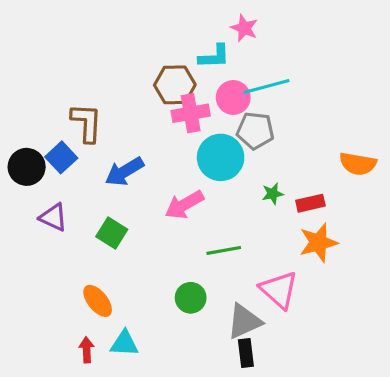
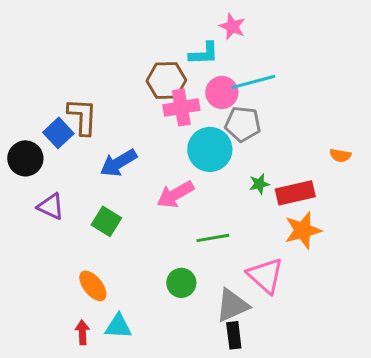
blue square: (61, 157) -> (58, 133), moved
orange semicircle: (358, 164) -> (340, 155), size x0.6
red rectangle: (310, 203) -> (295, 193), size x1.4

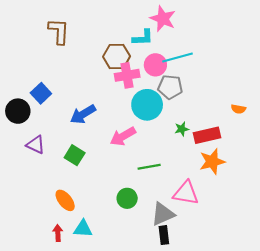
pink star: (232, 26) -> (163, 19), size x1.4
brown L-shape: (82, 116) -> (59, 31), moved
pink triangle: (265, 275) -> (186, 193), turned -32

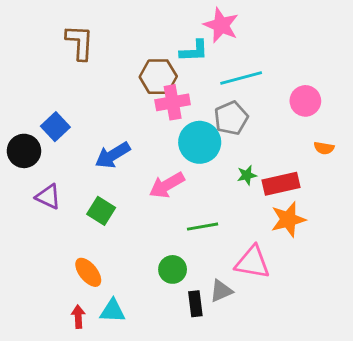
pink circle: (155, 65) -> (305, 101), moved
gray pentagon: (170, 87) -> (231, 118), turned -30
gray triangle: (163, 214) -> (221, 291), size x0.7
black rectangle: (164, 235) -> (195, 304), moved

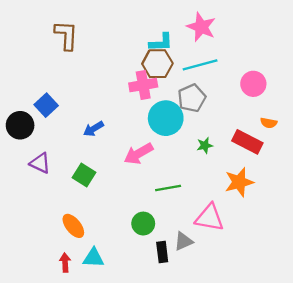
pink star: (221, 25) -> (201, 27), moved
brown hexagon: (158, 77) -> (157, 64), moved
blue arrow: (113, 155) -> (93, 129), size x0.7
red rectangle: (281, 184) -> (247, 142), moved, turned 40

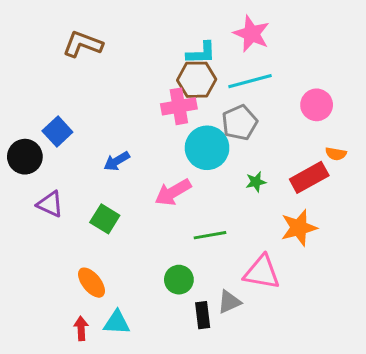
brown L-shape: (66, 35) -> (83, 44), turned -72
red rectangle: (247, 142) -> (309, 177), turned -56

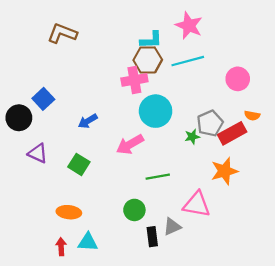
gray pentagon: (240, 123) -> (210, 123), moved
orange ellipse: (92, 283) -> (69, 212), turned -45

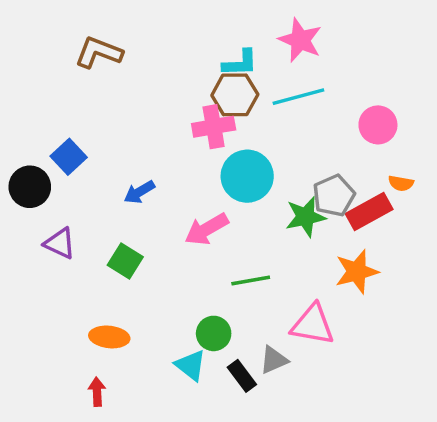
green star: (192, 137) -> (305, 217), size x1.6
black rectangle: (152, 237) -> (242, 376), turned -30
cyan triangle: (88, 242) -> (191, 365), moved, turned 35

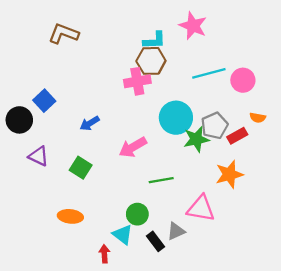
cyan line: (298, 97) -> (209, 73), moved
cyan circle: (247, 176) -> (176, 118), moved
red rectangle: (369, 211) -> (237, 136), size x0.7
red arrow: (97, 392) -> (104, 254), moved

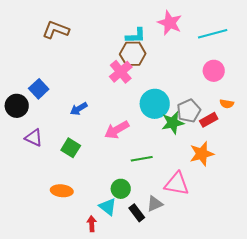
cyan line: (209, 73) -> (213, 34), moved
pink cross: (137, 81) -> (121, 72), turned -30

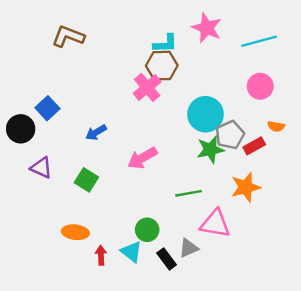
cyan circle: (155, 104) -> (205, 114), moved
green line: (142, 159) -> (188, 193), moved
red arrow: (92, 224) -> (101, 255), moved

